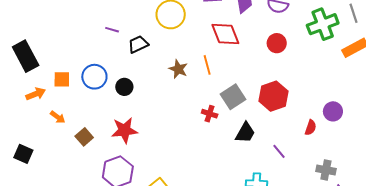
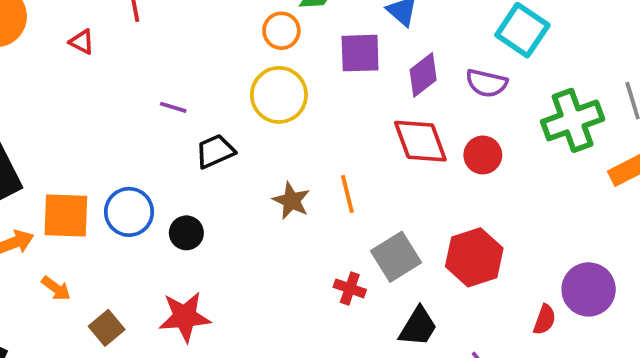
purple line: (112, 30) -> (173, 107), moved
red diamond: (225, 34) -> (420, 141), moved
orange square: (62, 79) -> (66, 215), size x1.5
purple circle: (333, 111) -> (589, 289), size x1.4

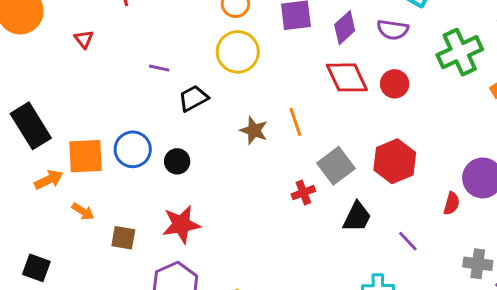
red triangle: (82, 42) -> (84, 39), moved, turned 30
red cross: (350, 288) -> (303, 193), turned -35
brown square: (107, 328) -> (123, 238), turned -35

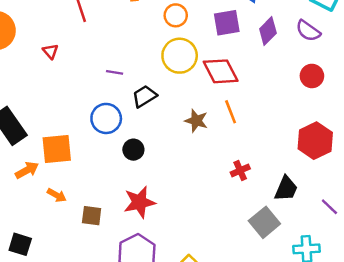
purple semicircle: (393, 30) -> (308, 31), turned 30
red diamond: (347, 77) -> (221, 71), moved
blue circle: (133, 149) -> (106, 118), moved
gray square: (336, 166) -> (264, 222), moved

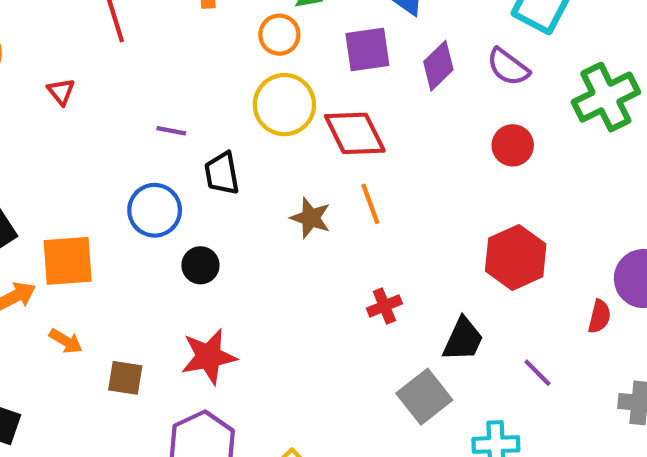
black trapezoid: (144, 96) -> (222, 173), turned -70

